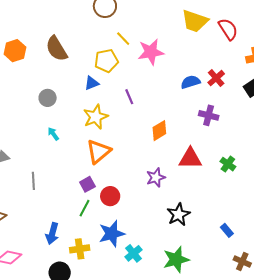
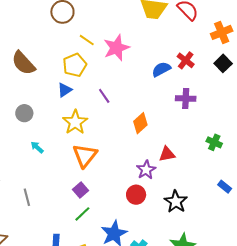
red triangle: (190, 158) -> (167, 154), moved, size x0.7
red circle: (110, 196) -> (136, 195), moved
green line: (85, 208) -> (82, 214), turned 30
blue rectangle: (227, 230) -> (225, 187), moved

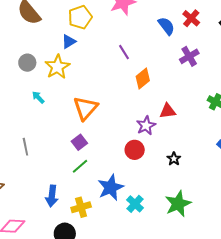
blue semicircle: (161, 69) -> (166, 26), turned 78
purple line: (104, 96) -> (124, 52), moved
purple cross: (186, 98) -> (189, 56), turned -36
yellow star: (75, 122) -> (57, 67), moved
black star: (176, 202) -> (174, 159), size x0.6

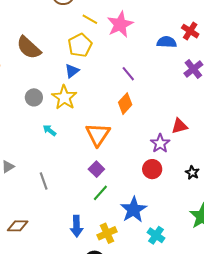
blue semicircle: (166, 26) -> (167, 42), turned -42
orange diamond: (143, 79) -> (125, 104), moved
cyan cross: (135, 204) -> (156, 235), moved

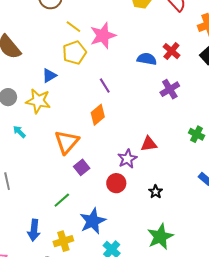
yellow pentagon: (80, 45) -> (74, 53), moved
yellow star: (64, 97) -> (38, 101), turned -30
purple square: (96, 169) -> (82, 167), moved

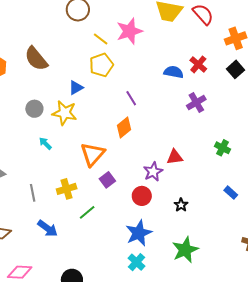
pink star: (103, 36) -> (129, 31), moved
blue star: (93, 221) -> (139, 233), moved
blue arrow: (34, 230) -> (48, 228), moved, turned -60
yellow cross: (63, 241) -> (67, 189), moved

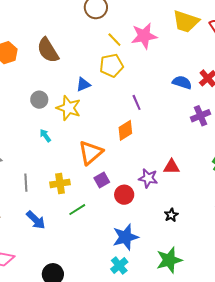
purple star: (153, 172) -> (148, 178), turned 30
red circle: (142, 196) -> (124, 195), moved

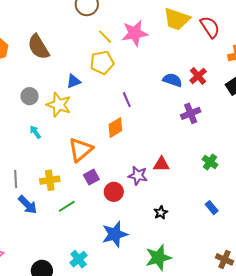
blue arrow: (36, 220) -> (28, 205), moved
cyan cross: (119, 266) -> (79, 259), moved

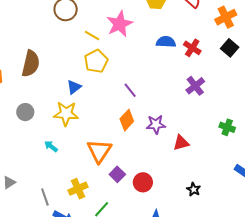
brown semicircle: (38, 47) -> (31, 64), turned -120
blue semicircle: (172, 80) -> (166, 42), moved
gray circle: (30, 96) -> (25, 112), moved
purple star: (138, 176) -> (156, 125), moved

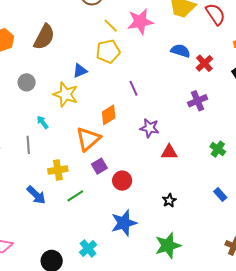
orange diamond: (127, 120) -> (109, 115), moved
gray line: (45, 197) -> (28, 145), moved

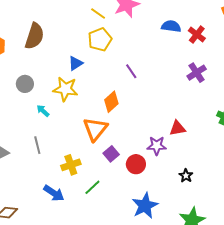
cyan arrow: (43, 122) -> (43, 111), moved
purple star: (150, 128) -> (157, 146), moved

